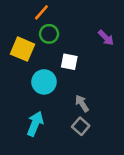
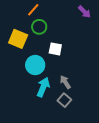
purple arrow: (106, 38) -> (84, 12), moved
cyan arrow: (35, 124) -> (43, 87), moved

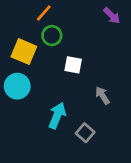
cyan circle: (35, 65) -> (17, 86), moved
gray arrow: (65, 82) -> (102, 95), moved

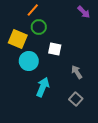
cyan circle: (17, 86) -> (29, 61), moved
gray square: (85, 133) -> (76, 99), moved

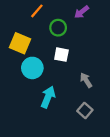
purple arrow: (84, 12) -> (82, 12), moved, turned 96
green circle: (39, 27) -> (58, 28), moved

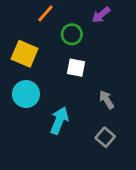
cyan circle: (32, 68) -> (26, 94), moved

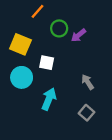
purple arrow: (101, 15) -> (78, 35), moved
white square: (76, 68) -> (47, 63), moved

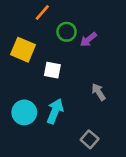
cyan circle: (22, 77) -> (24, 112), moved
gray square: (86, 113) -> (90, 139), moved

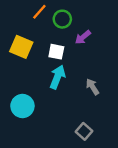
green circle: (67, 32) -> (62, 19), moved
white square: (52, 70) -> (56, 52), moved
cyan arrow: (55, 111) -> (57, 77), moved

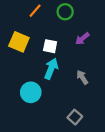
green circle: (62, 19) -> (65, 12), moved
purple arrow: (83, 37) -> (82, 39), moved
cyan circle: (22, 106) -> (31, 92), moved

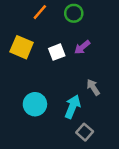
purple arrow: (82, 39) -> (82, 47), moved
white square: (50, 46) -> (57, 52), turned -32
cyan arrow: (51, 69) -> (73, 107), moved

